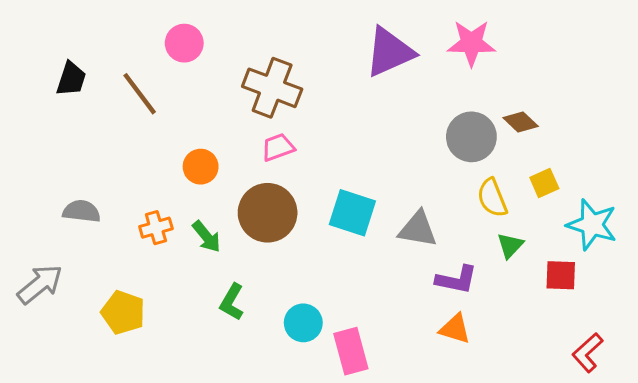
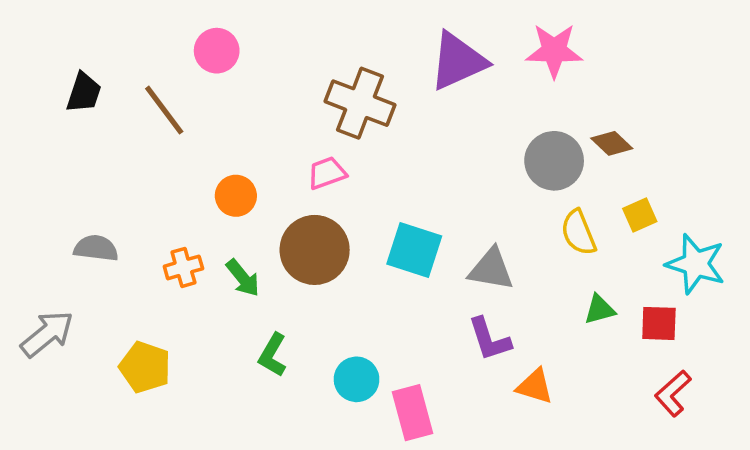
brown cross: (272, 88) -> (360, 103), moved
green triangle: (510, 245) -> (600, 309), moved, turned 32
purple L-shape: (457, 280) -> (489, 339), moved, turned 60
red L-shape: (587, 353) -> (673, 393), moved

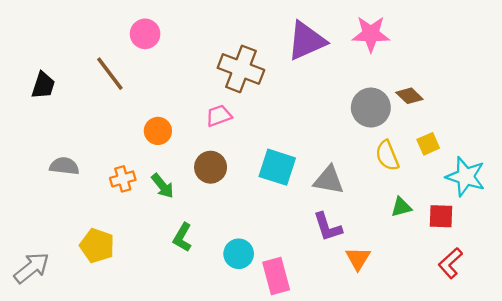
black trapezoid: (84, 93) -> (43, 85), moved
brown circle: (315, 250) -> (211, 167), size x0.7
gray arrow: (47, 334) -> (32, 268), moved
orange triangle: (535, 386) -> (358, 258), turned 44

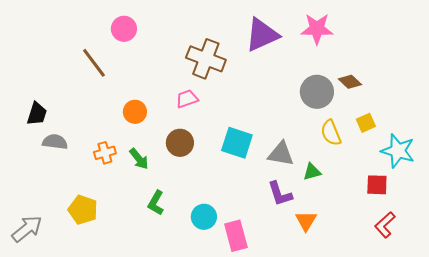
black trapezoid: (43, 85) -> (37, 114), moved
green triangle: (401, 207) -> (312, 172), moved

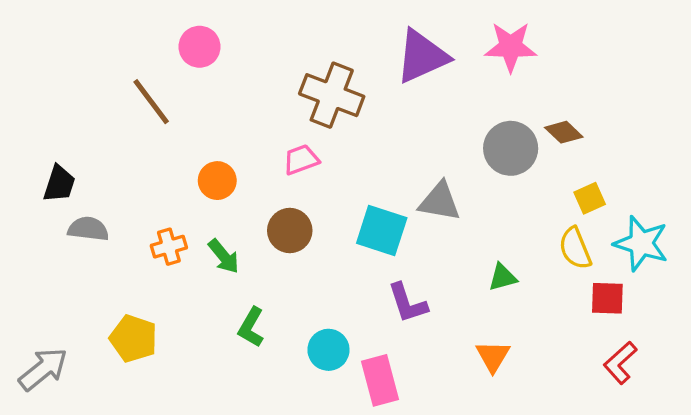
yellow semicircle: (331, 133) -> (575, 248), moved
gray triangle: (281, 154) -> (440, 202), moved
purple L-shape: (280, 194) -> (407, 303), moved

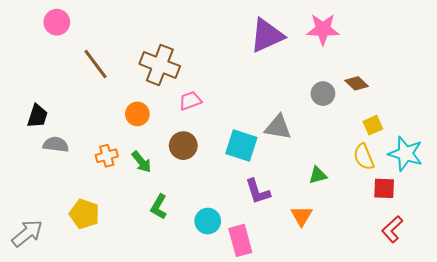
pink circle: (200, 47) -> (57, 22), moved
brown cross: (332, 95) -> (160, 65), moved
gray circle: (511, 148) -> (323, 94), size x0.7
orange triangle: (493, 356) -> (302, 216), moved

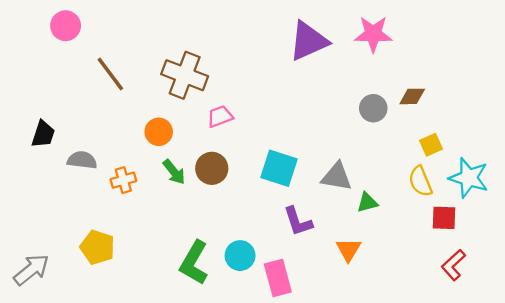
brown diamond: (357, 83) -> (412, 96), turned -45
gray triangle: (278, 127) -> (337, 177), moved
gray semicircle: (56, 145) -> (82, 160), moved
green arrow: (141, 162) -> (174, 172), moved
green L-shape: (159, 207) -> (194, 263), moved, size x1.5

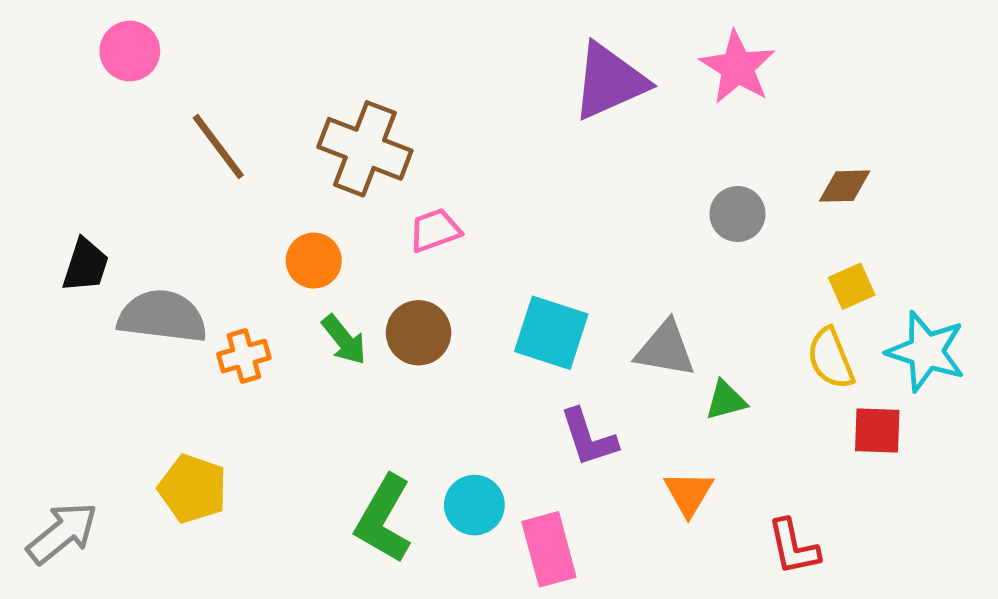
pink star: (373, 34) -> (737, 67), turned 30
brown diamond: (412, 96) -> (845, 186), moved
gray semicircle: (82, 160) -> (162, 316), size x1.5
red L-shape: (453, 265) -> (793, 547), moved, turned -60

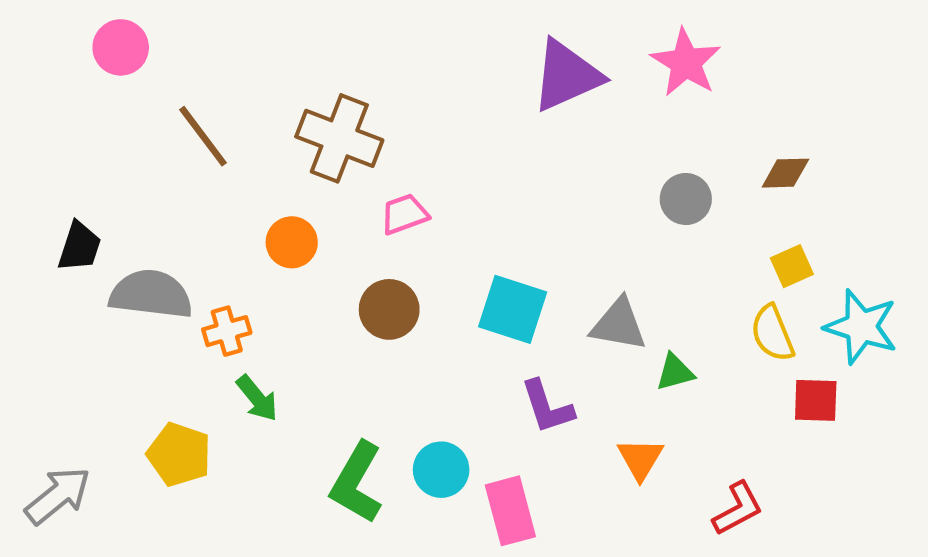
green arrow: (344, 340) -> (257, 398), moved
red L-shape: (793, 547) -> (738, 509), turned -106

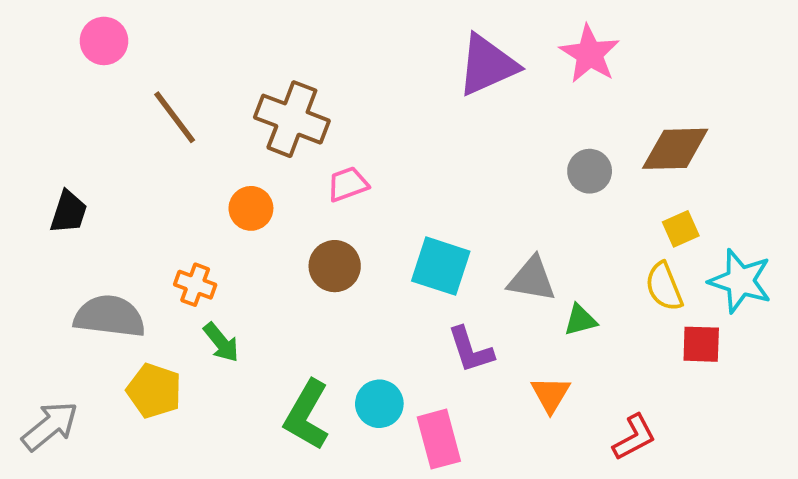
brown diamond: (785, 173) -> (675, 149), size x1.6
gray semicircle: (151, 294) -> (110, 316), moved
orange cross: (227, 331) -> (195, 285), turned 36

